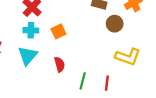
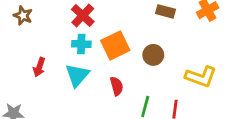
brown circle: (115, 24) -> (153, 55), moved
orange square: (58, 31) -> (115, 45), size x1.5

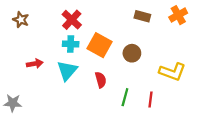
orange square: (115, 45) -> (100, 45), turned -35
red arrow: (39, 67) -> (35, 64), turned -119

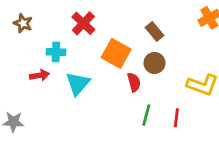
brown rectangle: (142, 16) -> (155, 31), moved, turned 35
cyan cross: (71, 44) -> (56, 52), moved
red semicircle: (101, 80) -> (134, 82), moved

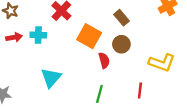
red arrow: (39, 75) -> (14, 37), moved
cyan triangle: (78, 84) -> (51, 78), moved
green line: (146, 115) -> (99, 94), moved

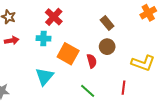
cyan cross: (38, 35) -> (43, 38), moved
orange square: (89, 36) -> (68, 54), moved
green line: (99, 94) -> (88, 91), turned -63

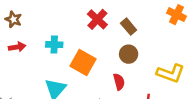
orange cross: (148, 13) -> (177, 15), turned -35
red cross: (54, 17) -> (97, 19), moved
red semicircle: (92, 61) -> (119, 82), moved

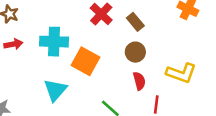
cyan cross: (54, 45) -> (54, 42), size x1.5
red semicircle: (119, 82) -> (139, 81), moved

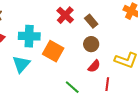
red semicircle: (139, 81) -> (94, 66), turned 56
cyan triangle: (55, 90) -> (21, 64), moved

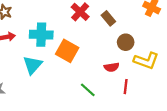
brown circle: (91, 44) -> (126, 42), moved
red semicircle: (94, 66) -> (112, 67), turned 40

